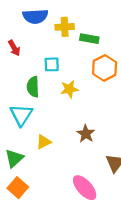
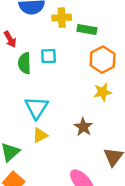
green semicircle: (33, 87) -> (24, 63), moved
yellow star: (69, 89) -> (103, 92), moved
cyan triangle: (21, 115) -> (36, 108), moved

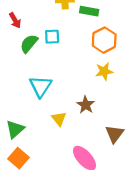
green semicircle: (24, 63) -> (29, 44), turned 42
yellow triangle: (40, 135) -> (59, 119), moved, turned -42

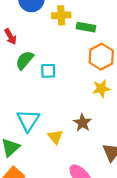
cyan square: (52, 37) -> (48, 71), moved
cyan triangle: (41, 86) -> (28, 120), moved

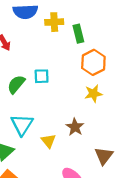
green rectangle: (86, 27) -> (78, 34), turned 66
green semicircle: (25, 60) -> (16, 84), moved

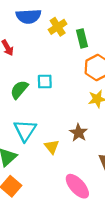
yellow cross: (54, 22) -> (58, 27), turned -30

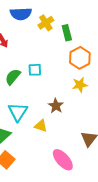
brown star: (79, 133) -> (56, 106), moved
yellow triangle: (52, 147) -> (41, 126), turned -32

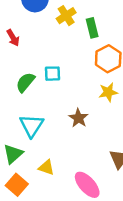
yellow triangle: (41, 126) -> (46, 167), moved

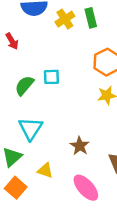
green rectangle: (92, 28) -> (91, 18), moved
brown star: (78, 118) -> (80, 146), moved

